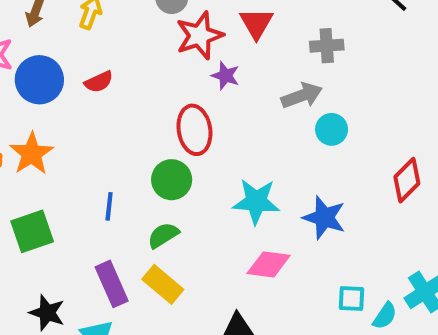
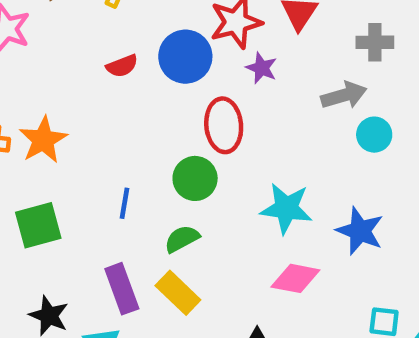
blue circle: (39, 80) -> (185, 57), moved

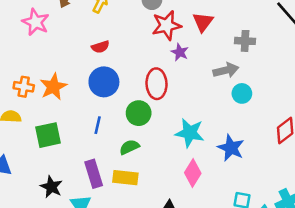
blue circle: (185, 57) -> (104, 82), moved
pink diamond: (295, 278) -> (193, 173), turned -72
yellow rectangle: (178, 293) -> (125, 178), turned -40

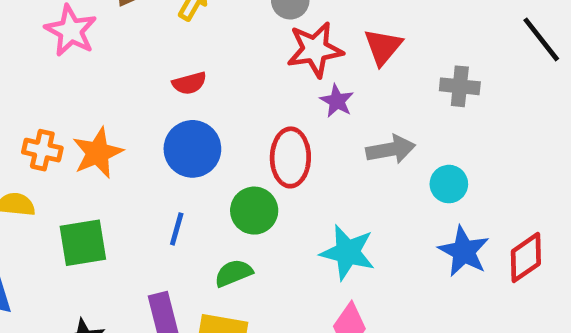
gray arrow: (226, 70) -> (391, 149), moved
blue star: (231, 148) -> (464, 251), moved

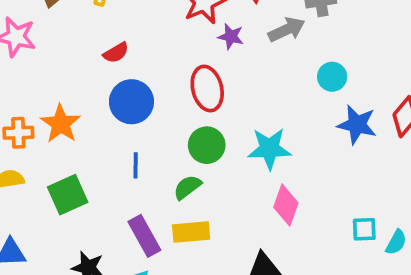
gray arrow: (391, 149) -> (287, 30), moved
green circle: (254, 211) -> (207, 145), moved

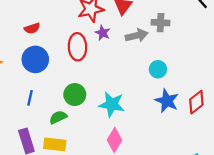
red ellipse: (207, 89) -> (77, 47), moved

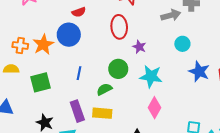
purple star: (103, 33) -> (139, 47), moved
blue circle: (35, 59) -> (69, 35), moved
cyan circle: (158, 69) -> (182, 44), moved

